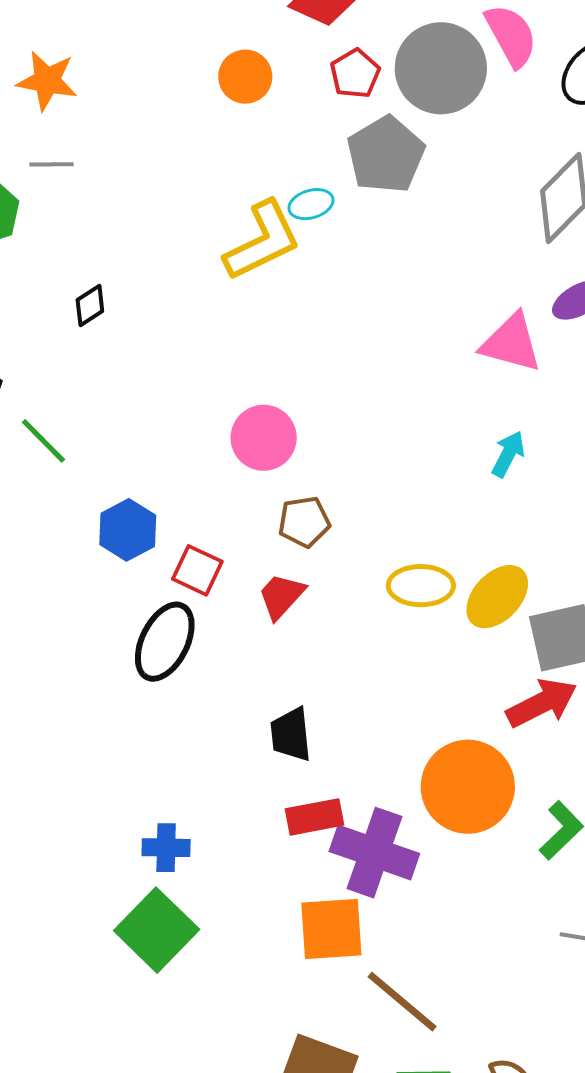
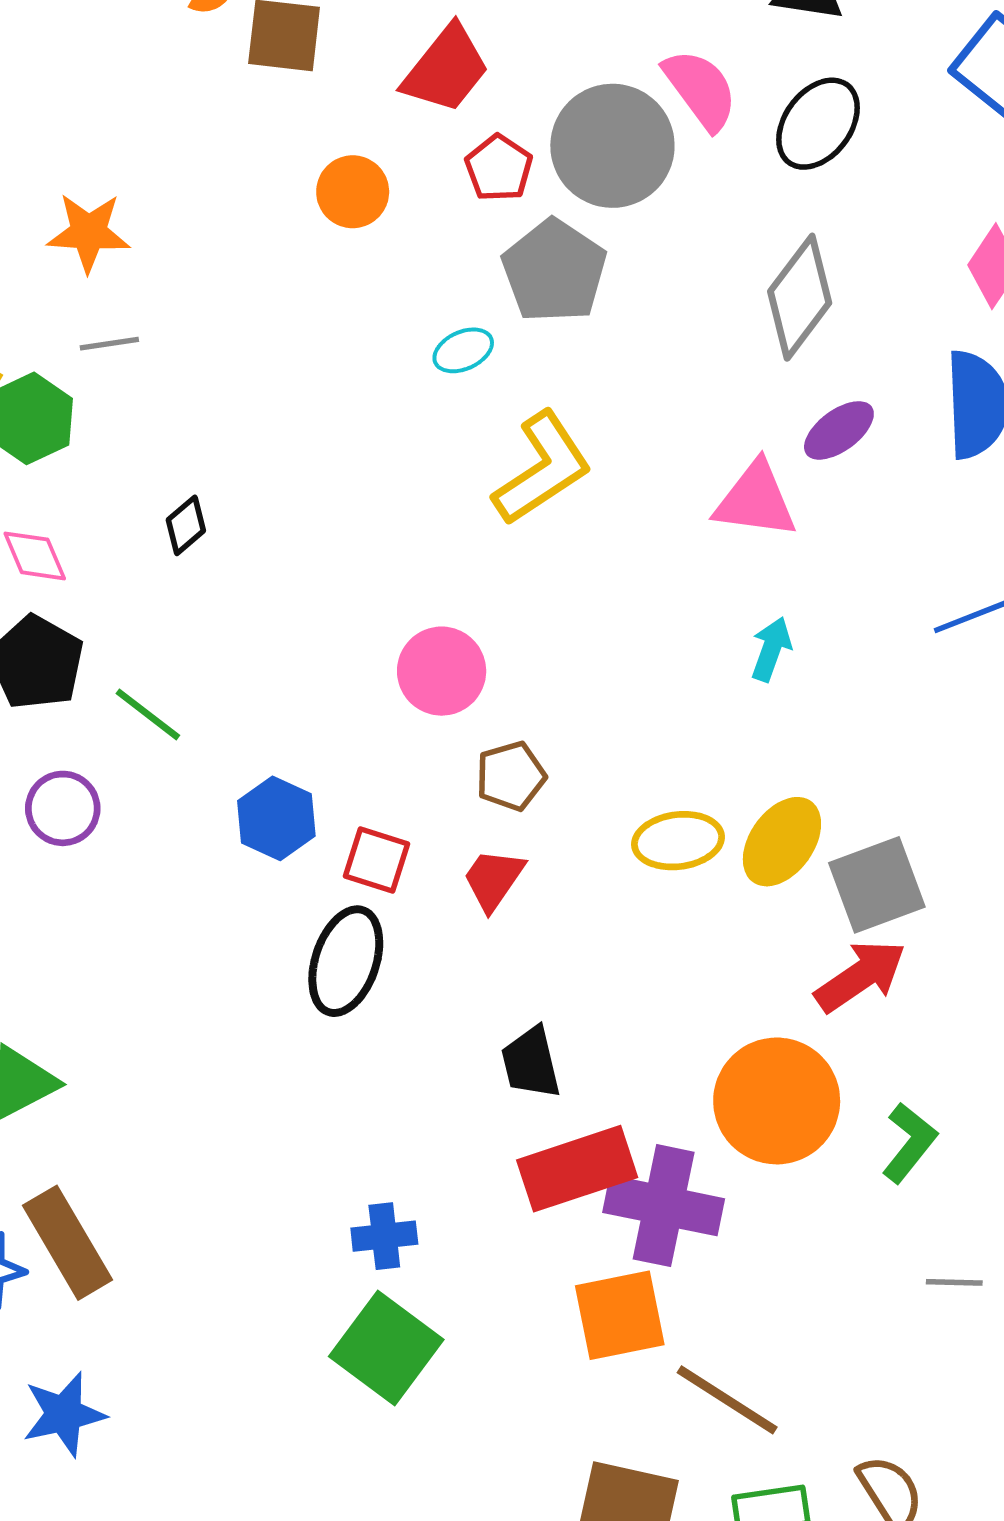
yellow L-shape: (262, 241) -> (542, 469), moved
red rectangle: (314, 817) -> (577, 1169), size x1.5

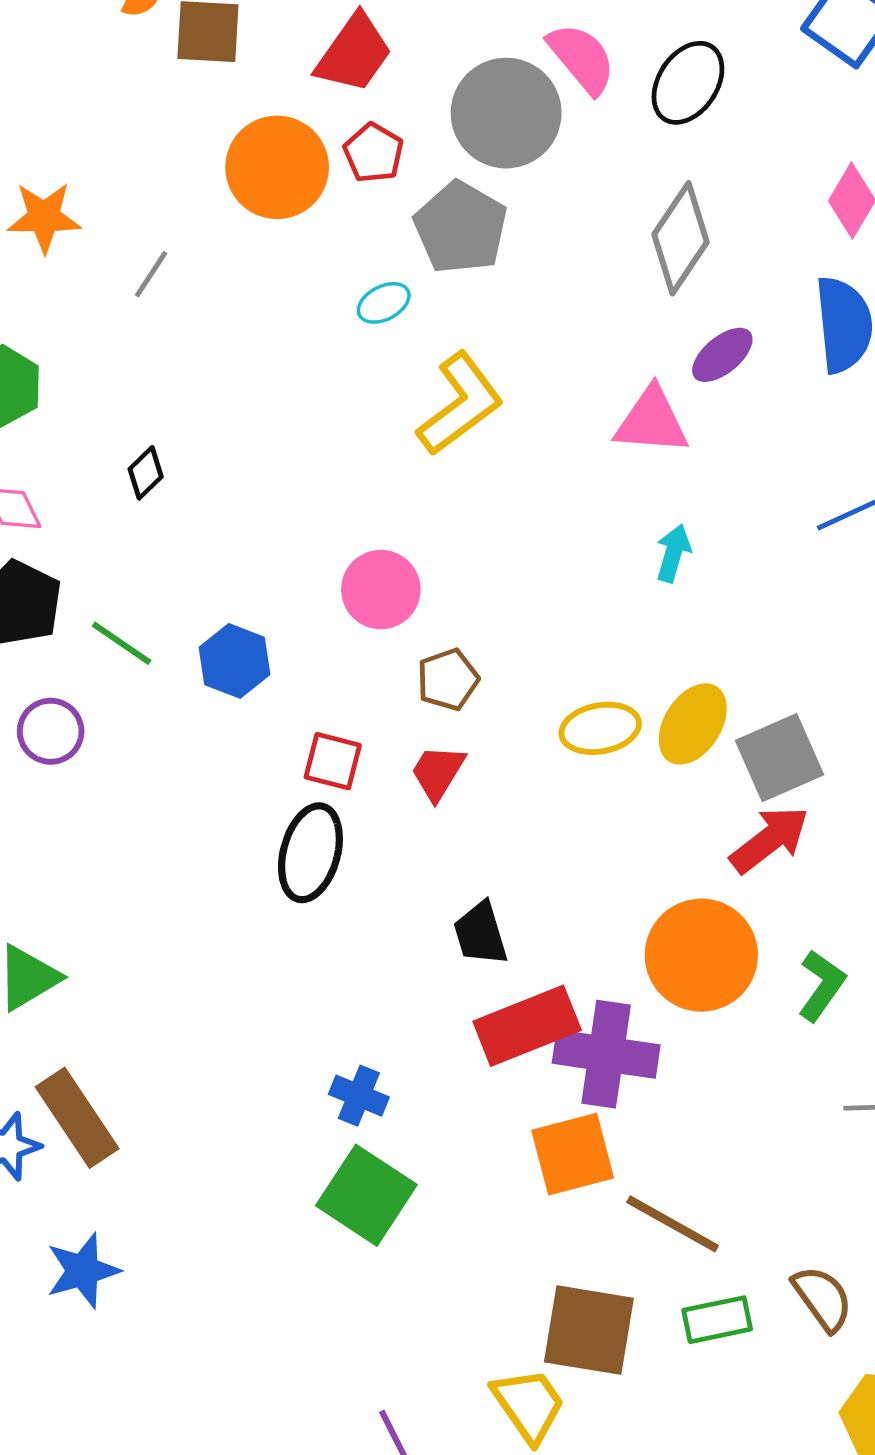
red pentagon: (499, 168) -> (374, 153), moved
orange circle: (353, 192) -> (277, 167), size x1.6
gray line: (109, 344) -> (151, 274), moved, turned -45
blue hexagon: (276, 818) -> (235, 661), moved
blue cross: (384, 1236) -> (359, 1096), turned 32

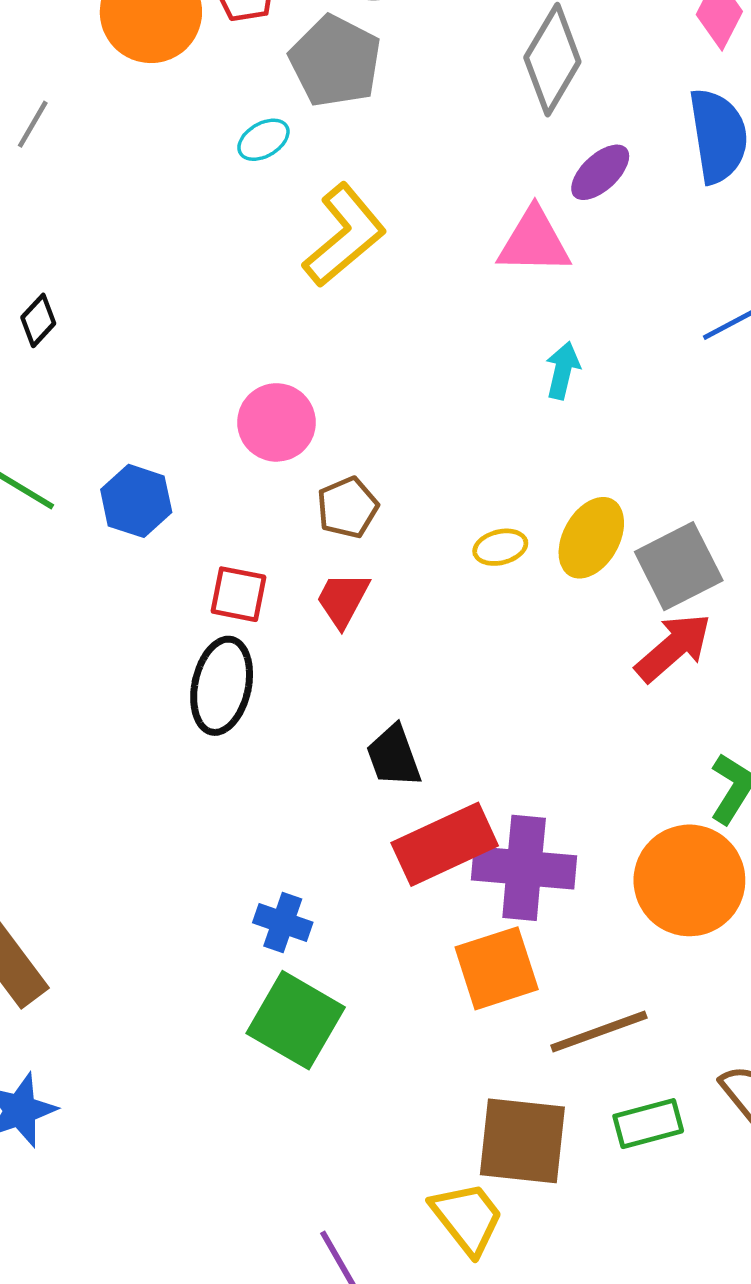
yellow ellipse: (600, 728) -> (500, 547), size x0.7
orange circle: (701, 955) -> (689, 880), moved
brown line: (673, 1224) -> (599, 1032), turned -46

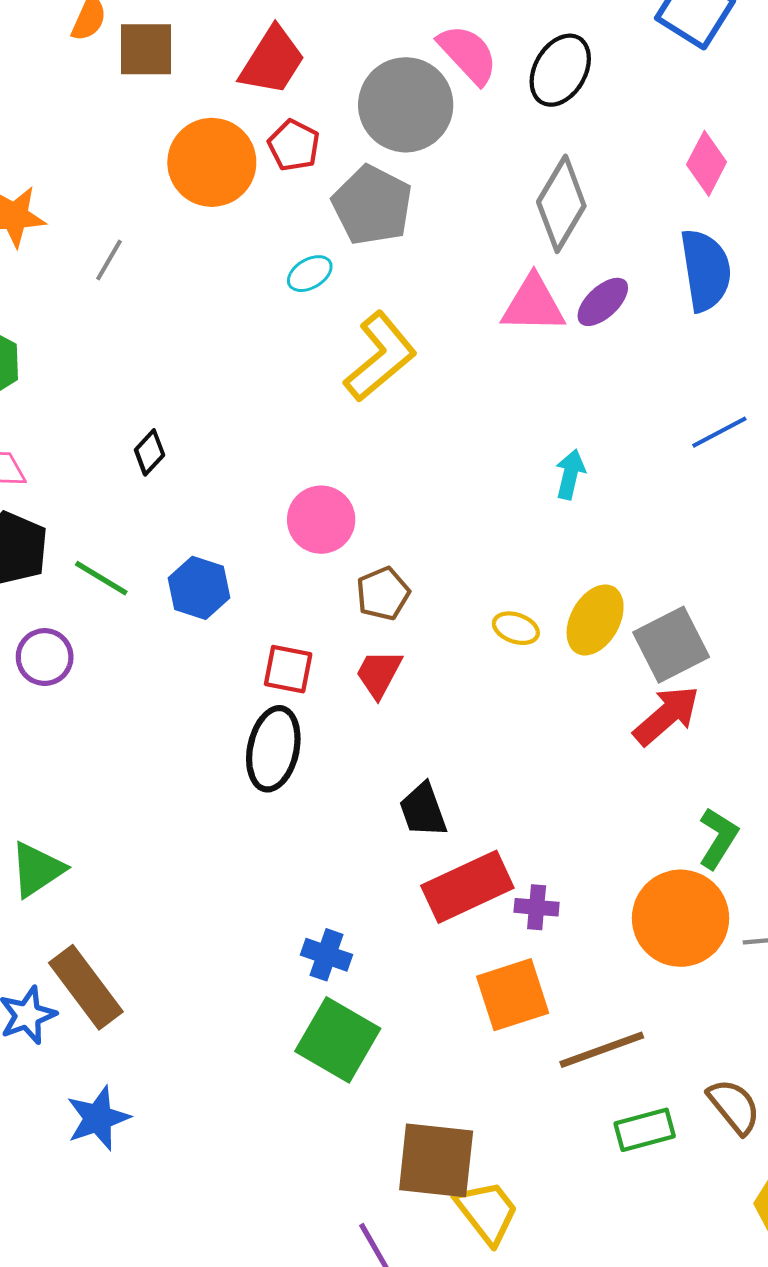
pink triangle: (534, 242) -> (533, 304), moved
black diamond: (38, 320) -> (150, 452), moved
yellow ellipse: (500, 547) -> (516, 628), turned 33
purple cross: (524, 868) -> (537, 907), size x0.5
brown square: (522, 1141) -> (436, 1160), moved

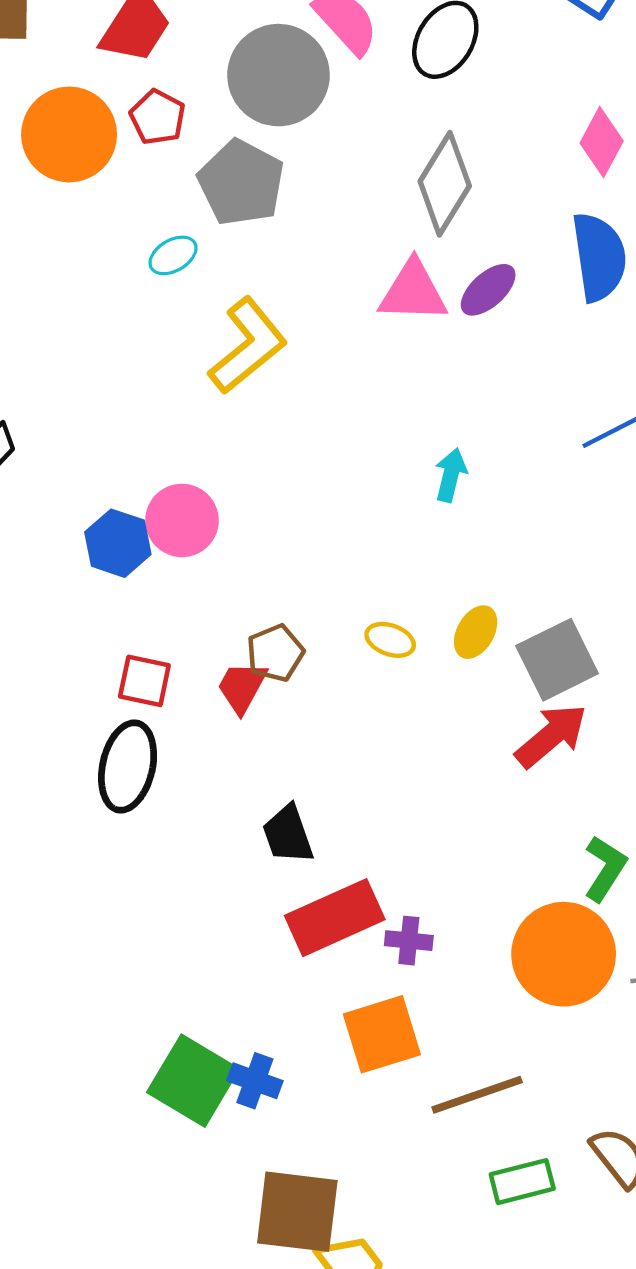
blue hexagon: (199, 588) -> (118, 543), moved
brown pentagon: (383, 594) -> (275, 653), moved
yellow ellipse: (595, 620) -> (476, 632), size x0.7
blue cross: (327, 955) -> (255, 1081), moved

